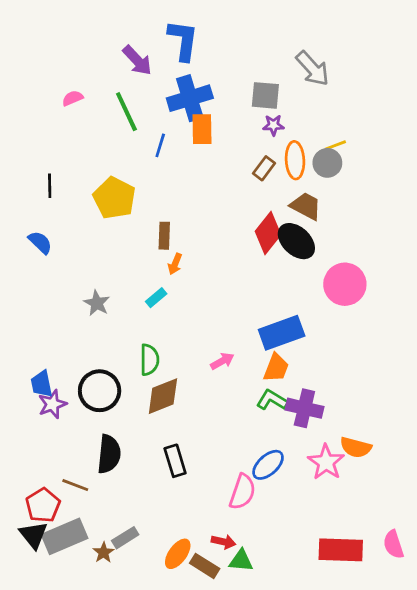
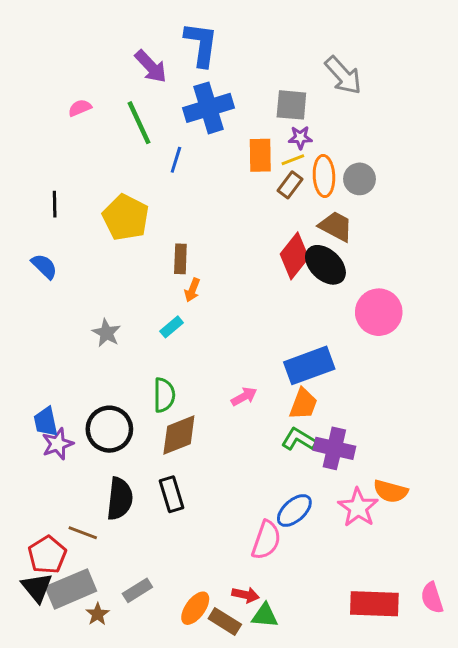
orange rectangle: (202, 129) -> (260, 155), moved
yellow line: (335, 145) -> (293, 160), moved
black rectangle: (175, 461) -> (172, 494), moved
brown star: (104, 552) -> (98, 614), moved

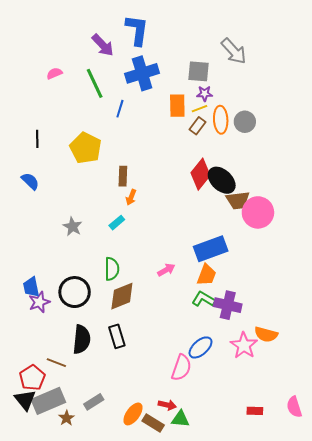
brown trapezoid: (336, 226) -> (238, 200), moved, turned 145
red rectangle: (374, 604) -> (255, 411), size x0.5

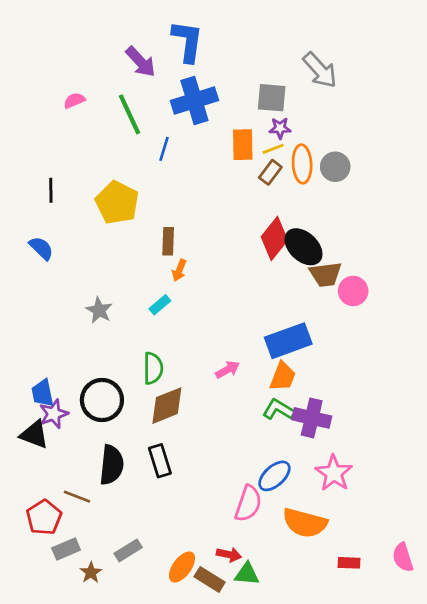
pink circle: (258, 212) -> (353, 291), size x0.7
orange semicircle: (266, 334) -> (305, 523), moved, size x1.4
black triangle: (25, 400) -> (34, 434), moved, turned -30
gray rectangle: (48, 401) -> (66, 549), size x0.6

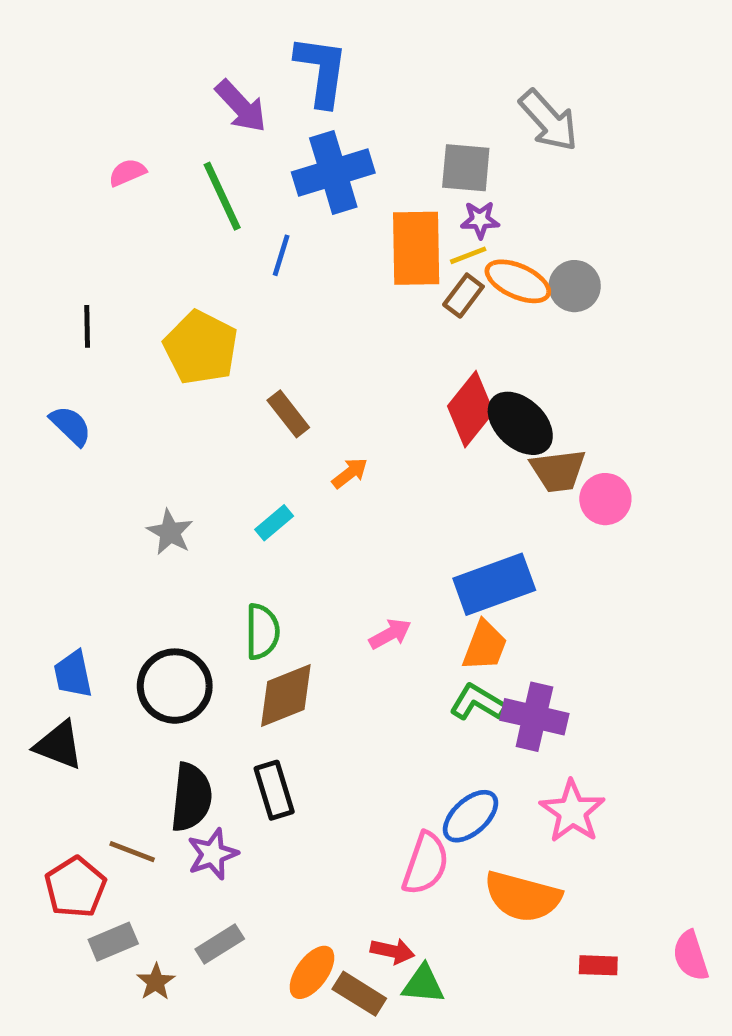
orange rectangle: (243, 145) -> (416, 248), size x1.4
orange ellipse: (302, 164) -> (518, 281), turned -63
brown rectangle: (168, 241) -> (288, 414), turned -40
orange arrow: (179, 270) -> (350, 473), moved, turned -150
purple star: (54, 414) -> (213, 854), moved

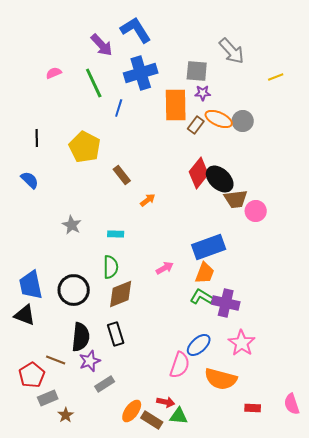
blue L-shape: (321, 71) -> (136, 30), turned -40
yellow line: (468, 255) -> (276, 77), moved
cyan rectangle: (274, 523) -> (116, 234), moved, turned 42
blue trapezoid: (73, 674) -> (31, 285), size x1.4
gray rectangle: (220, 944) -> (105, 384), moved

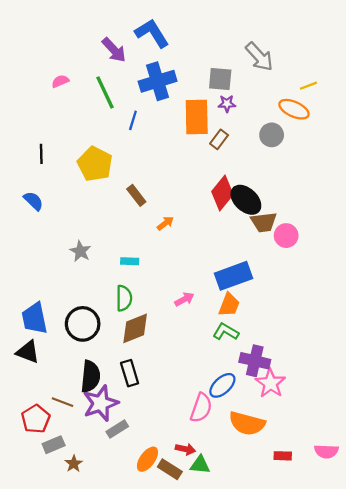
orange ellipse: (219, 119) -> (294, 109), moved
purple cross: (226, 303) -> (255, 361), moved
purple star: (90, 361) -> (101, 403), size x1.5
pink semicircle: (292, 404) -> (326, 451), turned -70

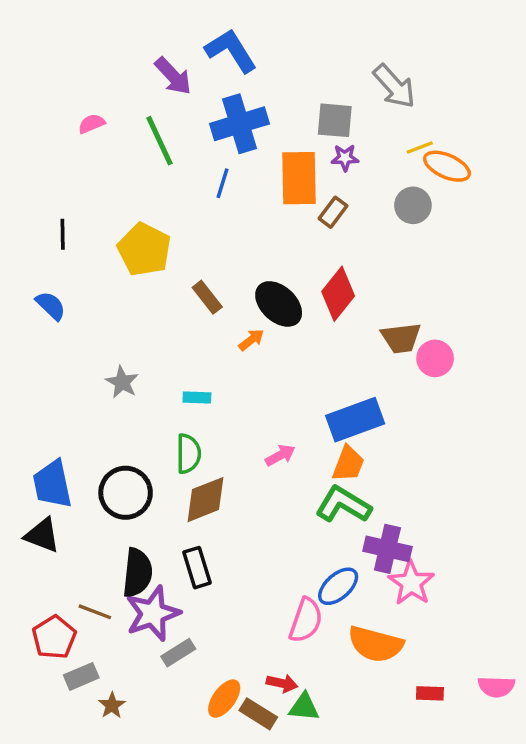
yellow line: (308, 86) -> (420, 148), moved
blue line: (133, 120) -> (222, 183), moved
black ellipse: (246, 200) -> (279, 304), moved
green L-shape: (226, 332) -> (343, 505), size x1.4

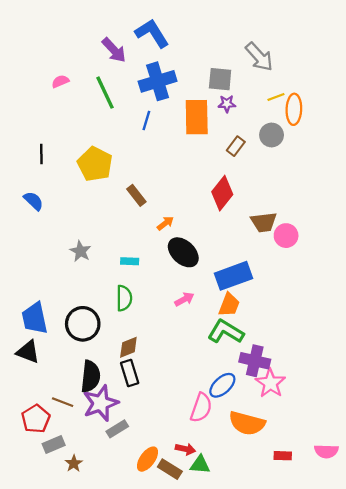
orange ellipse: (447, 166) -> (294, 109), turned 68
brown rectangle: (333, 212) -> (236, 146), moved
black ellipse: (279, 304) -> (183, 252), moved
brown diamond: (205, 500) -> (128, 347), moved, size x0.7

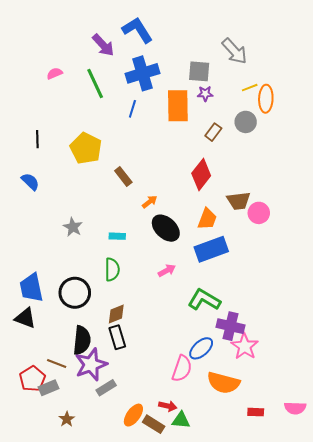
orange trapezoid: (229, 305) -> (207, 219), moved
gray rectangle: (54, 445) -> (49, 388), moved

